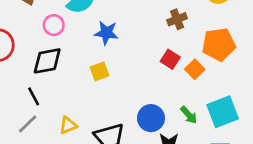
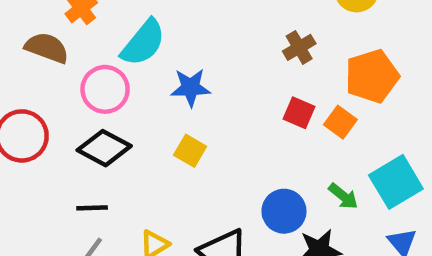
pink circle: (54, 25) -> (105, 89), size x1.4
black diamond: (47, 61) -> (104, 148), turned 48
yellow square: (100, 71) -> (190, 151), turned -30
black line: (34, 96) -> (92, 208), turned -54

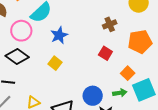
blue star: (191, 88) -> (59, 35), turned -30
orange square: (340, 122) -> (128, 73), moved
green arrow: (343, 196) -> (120, 93), turned -56

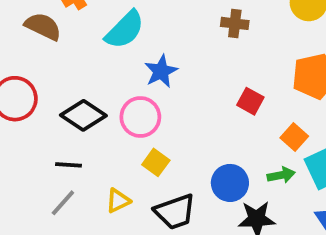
brown cross: (110, 24) -> (235, 23), moved, turned 32
pink circle: (21, 31) -> (140, 117), moved
yellow square: (55, 63) -> (156, 162), moved

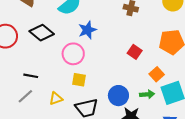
black diamond: (83, 115) -> (42, 33), moved
yellow square: (156, 162) -> (79, 80), turned -32

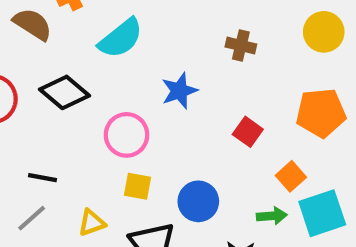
blue star: (87, 30) -> (179, 91), moved
blue circle: (118, 96) -> (198, 201), moved

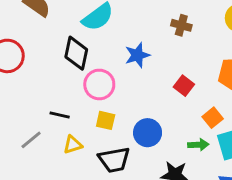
black diamond: (65, 92) -> (76, 53), moved, turned 60
black line: (42, 178) -> (60, 115), moved

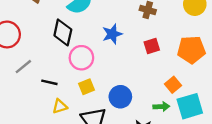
red square: (184, 86) -> (152, 46), moved, turned 35
yellow square: (106, 120) -> (86, 87), turned -35
gray line: (31, 140) -> (23, 67), moved

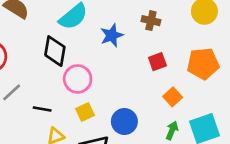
blue star: (112, 34) -> (112, 35), moved
orange square: (173, 85) -> (173, 97), moved
green arrow: (161, 107) -> (172, 130), turned -63

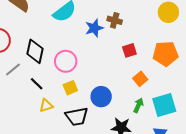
brown cross: (151, 21) -> (115, 20), moved
black diamond: (55, 51) -> (35, 51), moved
black line: (42, 109) -> (37, 84), turned 32

